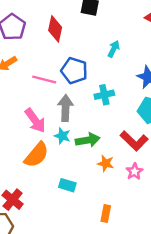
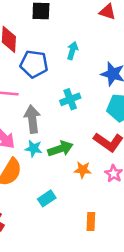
blue pentagon: (74, 71) -> (34, 64), moved
cyan rectangle: (67, 185) -> (47, 198), turned -42

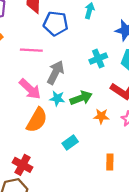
cyan cross: (70, 99) -> (98, 59), moved
gray arrow: (32, 119) -> (55, 72), turned 35

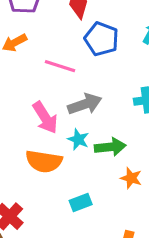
gray arrow: (55, 72) -> (85, 104), turned 30
orange semicircle: (37, 120) -> (44, 161), turned 55

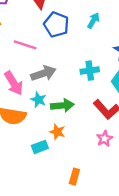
orange star: (131, 178) -> (57, 132), moved

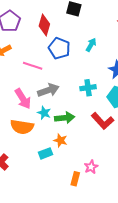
pink star: (105, 139) -> (91, 167), moved

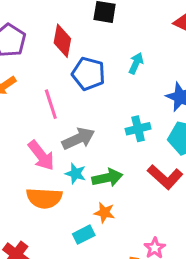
pink line: (33, 66) -> (51, 104), turned 60

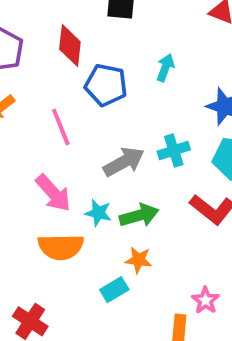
gray arrow: (78, 139) -> (124, 162), moved

